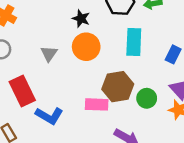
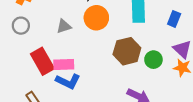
gray triangle: (49, 54) -> (64, 26), turned 42
pink rectangle: (97, 104) -> (64, 65), moved

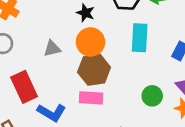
brown hexagon: (127, 51) -> (94, 70), moved
pink rectangle: (64, 65) -> (91, 98), moved

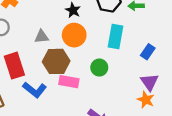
brown hexagon: (94, 70) -> (56, 61), moved
green circle: (152, 96) -> (99, 68), moved

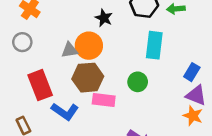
orange circle: (74, 35) -> (89, 46), moved
blue rectangle: (148, 52) -> (192, 72), moved
purple triangle: (150, 82) -> (196, 95), turned -30

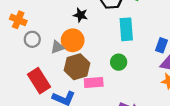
gray circle: (22, 42) -> (32, 39), moved

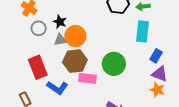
black star: (80, 15) -> (60, 22), moved
cyan rectangle: (126, 29) -> (143, 31), moved
green circle: (119, 62) -> (114, 64), size x1.5

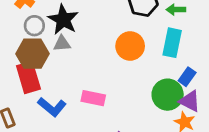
black star: (60, 22) -> (63, 20), size x1.6
orange circle: (75, 36) -> (130, 46), moved
brown hexagon: (75, 61) -> (33, 54), moved
green circle: (114, 64) -> (168, 95), moved

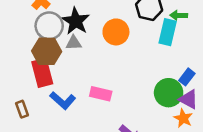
gray circle: (34, 26) -> (49, 26), size x1.5
cyan rectangle: (172, 43) -> (168, 32), moved
orange circle: (130, 46) -> (116, 32), moved

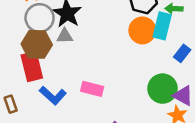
orange circle: (116, 32) -> (142, 30), moved
blue rectangle: (187, 77) -> (182, 53), moved

